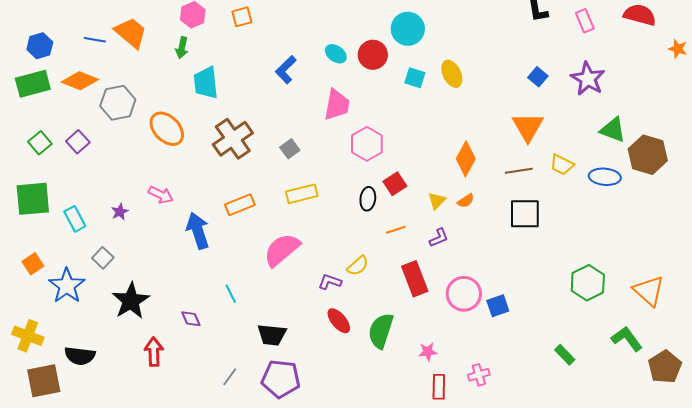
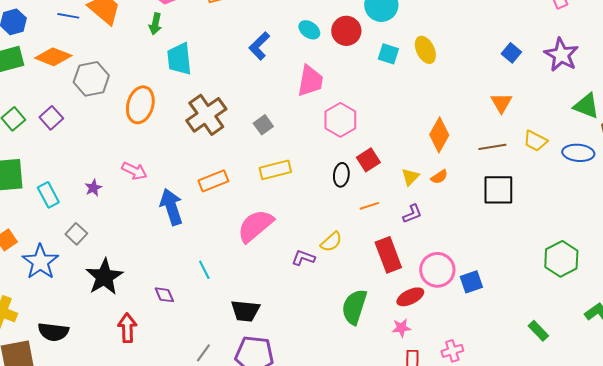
orange triangle: (528, 127) -> (501, 103), size x0.7
orange ellipse: (167, 129) -> (140, 105), turned 60
red ellipse: (339, 321) -> (410, 297), moved, turned -76

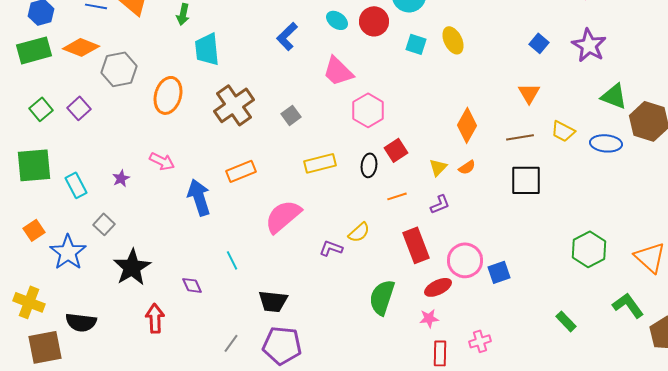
pink trapezoid: (310, 81) -> (338, 71), turned 124
yellow rectangle: (275, 170) -> (320, 163), moved

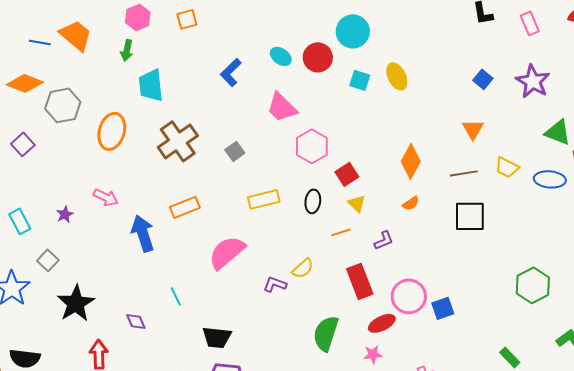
red square: (396, 150) -> (347, 174), moved
yellow triangle: (438, 167) -> (357, 203), moved, turned -30

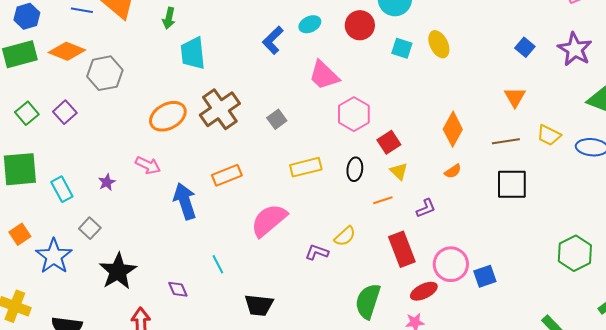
cyan ellipse: (281, 56) -> (310, 24), moved, turned -60
orange ellipse: (112, 131) -> (168, 116), moved, turned 45

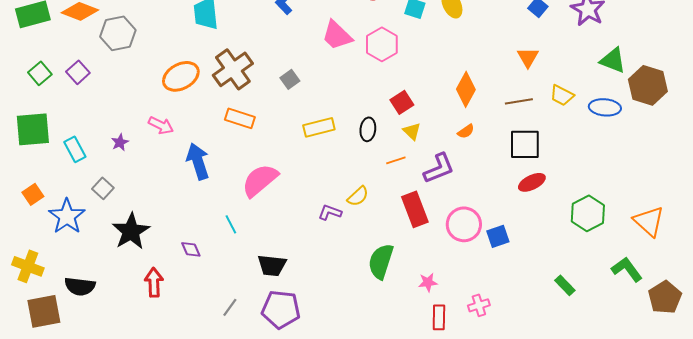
pink hexagon: (354, 114) -> (382, 44), moved
orange rectangle: (227, 175) -> (240, 118), moved, turned 40
purple L-shape: (426, 208) -> (439, 168), size x1.6
pink semicircle: (269, 220) -> (260, 180), moved
red ellipse: (424, 291) -> (532, 182), moved

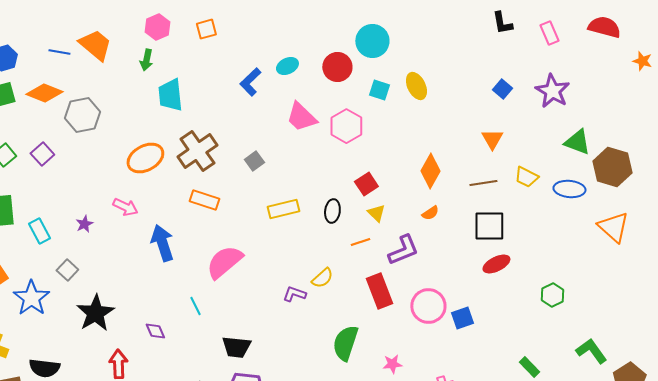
green hexagon: (588, 213) -> (552, 295), size x0.7
orange triangle: (649, 221) -> (613, 227), moved

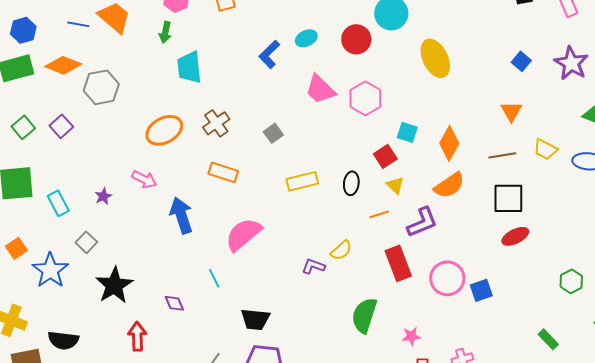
yellow ellipse: (416, 86) -> (435, 58), size x1.4
cyan square: (379, 90) -> (407, 132), moved
brown cross: (197, 151) -> (216, 123), size x0.7
orange semicircle: (430, 213) -> (449, 185), size x1.8
green hexagon: (552, 295) -> (571, 281), moved

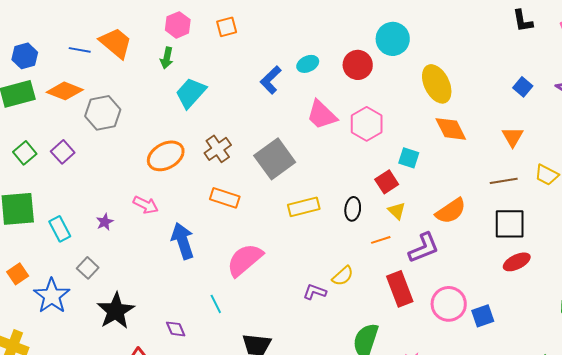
cyan trapezoid: (189, 67) -> (191, 93), turned 48
gray square: (273, 133) -> (275, 159), size x2.0
orange diamond: (449, 143) -> (451, 129), moved, turned -56

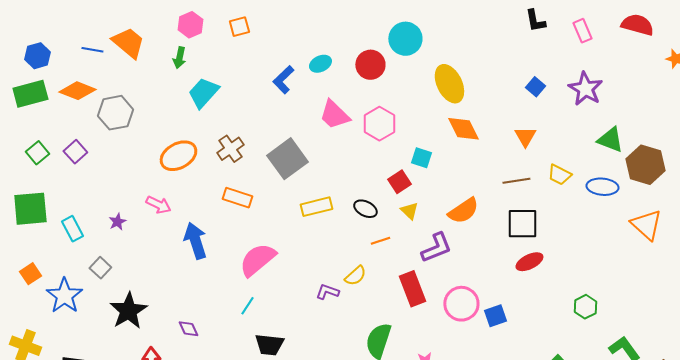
black ellipse: (353, 209) -> (365, 209), turned -70
orange line: (381, 240) -> (380, 241), moved
cyan line: (216, 304) -> (247, 306), moved, turned 60

